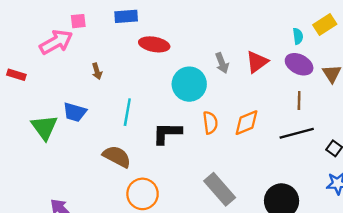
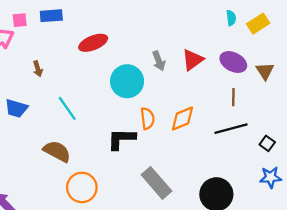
blue rectangle: (126, 16) -> (51, 16), moved
cyan semicircle: (298, 36) -> (231, 18), moved
red ellipse: (154, 44) -> (93, 43), turned -32
cyan line: (127, 112) -> (67, 108), turned -45
black L-shape: (167, 133) -> (121, 139), moved

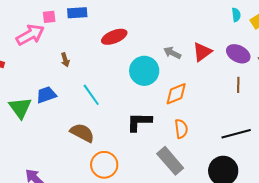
gray arrow: (159, 61) -> (172, 53), turned 138
blue trapezoid: (16, 108) -> (46, 95), turned 145
orange semicircle: (147, 119) -> (181, 129), moved
orange diamond: (182, 119) -> (176, 94), moved
black line: (231, 129) -> (236, 134), moved

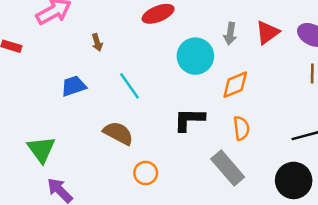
gray arrow: (172, 53) -> (230, 34), turned -108
green triangle: (20, 108) -> (41, 149), moved
orange circle: (104, 165) -> (146, 173), size x0.7

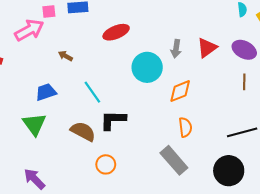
brown arrow: (97, 42) -> (65, 56), turned 136
black L-shape: (189, 120) -> (113, 120), moved
green triangle: (41, 149) -> (34, 124), moved

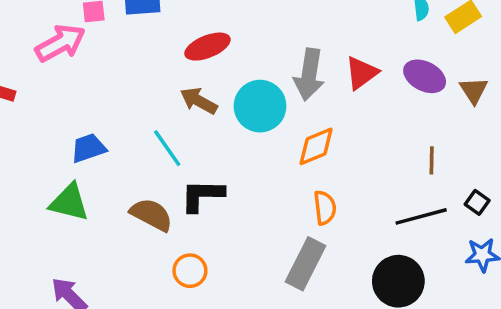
gray arrow: (176, 49) -> (309, 75), size x1.6
brown arrow: (65, 56) -> (199, 101), moved, size x1.5
brown line: (244, 82) -> (432, 160), moved
green triangle: (34, 124) -> (69, 202), turned -40
gray rectangle: (174, 160) -> (306, 264), turned 68

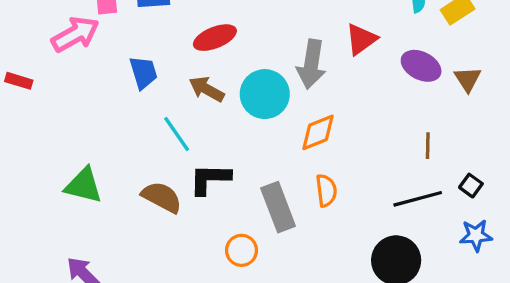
red triangle: (362, 73) -> (361, 39), moved
blue trapezoid: (88, 148) -> (143, 72), moved, turned 92
gray rectangle: (306, 264) -> (278, 207), moved, turned -48
orange circle: (190, 271) -> (242, 250), moved

